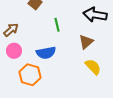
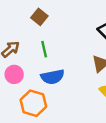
green line: (57, 25) -> (44, 49), moved

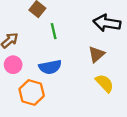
green line: (44, 49) -> (54, 31), moved

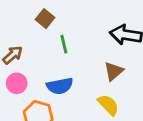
yellow semicircle: (105, 83) -> (108, 105), moved

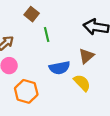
blue semicircle: (60, 86) -> (60, 68), moved

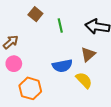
green line: (47, 34) -> (60, 25), moved

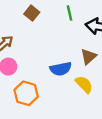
green line: (60, 25) -> (70, 13), moved

